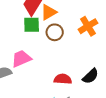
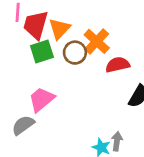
orange cross: (88, 26) -> (97, 41), moved
red semicircle: (63, 79) -> (118, 65), moved

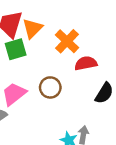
brown circle: (75, 53) -> (50, 87), moved

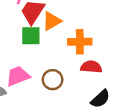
orange cross: (67, 41) -> (80, 42), turned 30

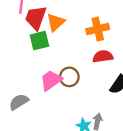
orange cross: (80, 42) -> (98, 29), moved
pink trapezoid: (18, 76) -> (51, 80), moved

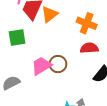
orange cross: (98, 29) -> (87, 23), turned 30
green square: (39, 41) -> (17, 37), moved

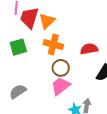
orange cross: (87, 23) -> (53, 44), moved
pink trapezoid: (41, 66) -> (61, 86), moved

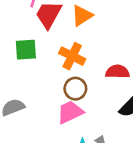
orange triangle: (47, 21) -> (82, 16), moved

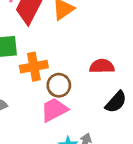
orange cross: (72, 56) -> (34, 67), moved, turned -35

